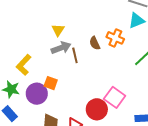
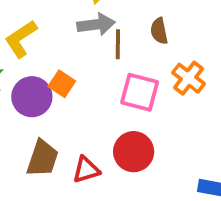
orange cross: (115, 38) -> (189, 78), moved
pink square: (115, 97) -> (140, 92), moved, turned -35

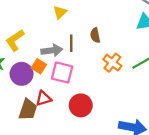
gray arrow: (96, 24) -> (52, 50), moved
pink square: (140, 92) -> (62, 72), moved
red triangle: (86, 170) -> (43, 98), moved

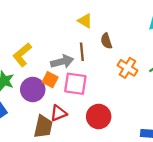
yellow triangle: (60, 12) -> (85, 21), moved, turned -40

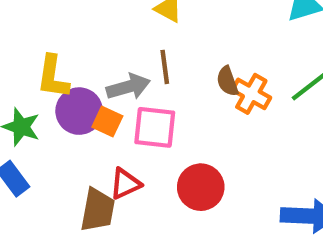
brown semicircle: (106, 41) -> (227, 81), moved
yellow L-shape: (22, 55) -> (53, 77), turned -40
purple circle: (33, 90) -> (79, 111), moved

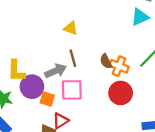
orange square: (107, 121) -> (47, 99), moved
red circle: (201, 187) -> (121, 93), moved

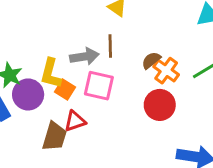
brown semicircle: (106, 61) -> (151, 60), turned 64
yellow L-shape: (16, 71) -> (51, 73), moved
purple circle: (32, 87) -> (28, 94), moved

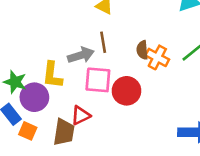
brown semicircle: (151, 60) -> (142, 50), turned -48
orange square: (65, 89) -> (28, 131), moved
red circle: (160, 105) -> (126, 91), moved

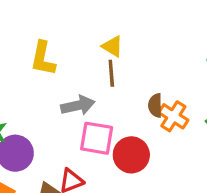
brown line: (103, 42) -> (111, 73), moved
yellow L-shape: (52, 75) -> (43, 58), moved

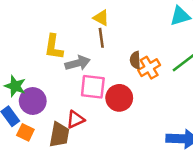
yellow L-shape: (43, 58) -> (54, 47), moved
orange cross: (173, 116) -> (149, 68), turned 30

